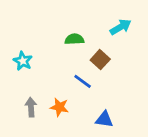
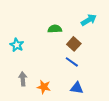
blue line: (83, 81) -> (72, 62), moved
orange star: (59, 107) -> (44, 87), moved

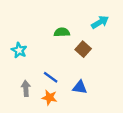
blue line: (72, 62) -> (51, 77), moved
blue triangle: (77, 88) -> (80, 87), moved

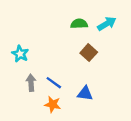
green semicircle: (62, 32) -> (79, 24), moved
gray arrow: (26, 88) -> (31, 83), moved

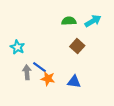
blue line: (54, 83) -> (39, 67), moved
orange star: (53, 104) -> (48, 79), moved

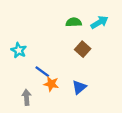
gray arrow: (27, 72) -> (27, 97), moved
blue triangle: (74, 82) -> (79, 87), turned -48

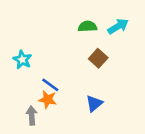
orange star: (51, 84) -> (48, 99), moved

